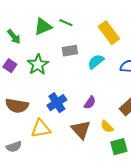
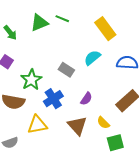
gray rectangle: (70, 51) -> (66, 70), moved, turned 42
green star: (38, 65) -> (31, 80), moved

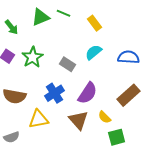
yellow rectangle: (105, 29) -> (94, 23), moved, size x0.7
green star: (31, 80) -> (32, 57), moved
purple semicircle: (86, 99) -> (88, 93), size x1.6

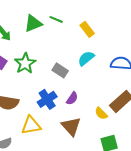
purple semicircle: (88, 93) -> (72, 98), moved, size x0.6
yellow semicircle: (104, 117) -> (101, 113), moved

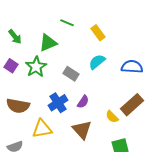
green triangle: (33, 23) -> (48, 43), moved

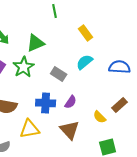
green line: (67, 23) -> (55, 11), moved, turned 56
blue cross: (58, 103) -> (46, 103), turned 36
brown rectangle: (132, 105) -> (120, 105), size x0.7

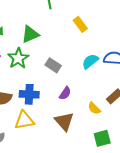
cyan semicircle: (85, 62) -> (90, 61), moved
blue cross: (46, 103) -> (29, 94), moved

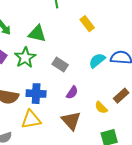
green triangle: (30, 34) -> (37, 34), turned 36

